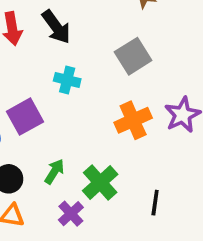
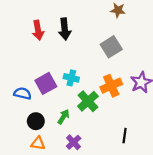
black arrow: (56, 27) -> (65, 29), turned 30
cyan cross: (67, 80) -> (71, 78), moved
green cross: (100, 183) -> (88, 101), moved

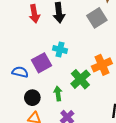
gray square: (111, 47) -> (97, 18), moved
cyan cross: (71, 78) -> (60, 50), moved
green arrow: (64, 117) -> (58, 94), turned -40

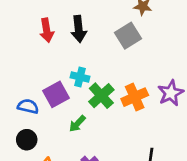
green cross: (80, 79) -> (101, 96), moved
green arrow: (58, 94) -> (77, 124), moved, turned -128
black circle: (32, 98) -> (27, 140), moved

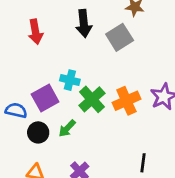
black arrow: (79, 29) -> (84, 24), moved
black circle: (27, 140) -> (38, 132), moved

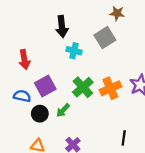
black arrow: (84, 24) -> (62, 26), moved
red arrow: (35, 32) -> (24, 60), moved
cyan cross: (70, 80) -> (74, 51), moved

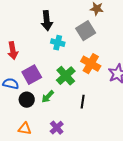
orange cross: (110, 88) -> (91, 64), moved, turned -36
black line: (124, 138) -> (83, 102), moved

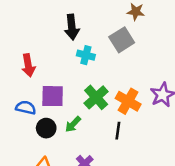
orange cross: (91, 64) -> (128, 101), moved
purple square: (32, 75) -> (53, 96), turned 30

